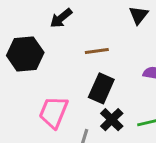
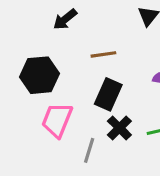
black hexagon: (25, 54) -> (39, 75), moved

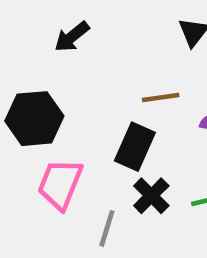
brown line: (103, 54) -> (161, 98), moved

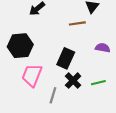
brown line: (161, 98) -> (77, 23), moved

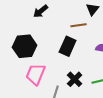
black rectangle: (66, 58) -> (68, 46), moved

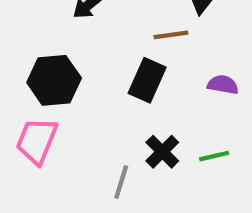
pink trapezoid: (36, 74) -> (37, 141), moved

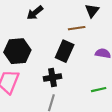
black cross: (162, 152) -> (52, 78), moved, turned 35

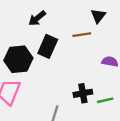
black rectangle: (65, 51) -> (48, 46), moved
black cross: (52, 78) -> (83, 93), moved

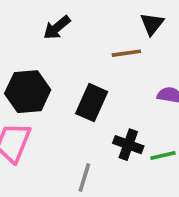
black rectangle: (48, 46) -> (92, 103), moved
black cross: (83, 93) -> (128, 145), turned 30

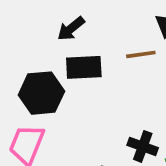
black rectangle: (92, 103) -> (84, 67), moved, turned 63

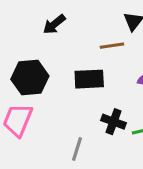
black rectangle: (84, 67) -> (89, 79), moved

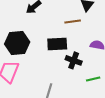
black cross: (113, 122) -> (74, 60), moved

